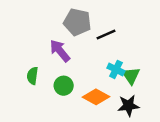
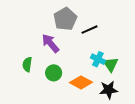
gray pentagon: (77, 22) -> (65, 19), turned 30

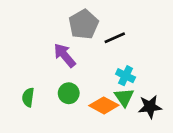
green semicircle: (27, 64) -> (28, 97), moved
green triangle: (111, 64) -> (124, 97), moved
black star: (109, 90) -> (150, 107), moved

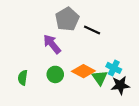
black line: (115, 38) -> (92, 30), turned 49
cyan cross: (126, 76) -> (114, 68), moved
orange diamond: (104, 105) -> (83, 71), moved

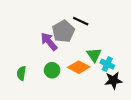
gray pentagon: (67, 19) -> (63, 31), moved
black line: (92, 30) -> (81, 21), moved
green triangle: (100, 78) -> (94, 55), moved

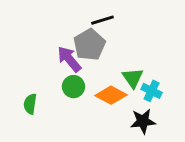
black line: (81, 21) -> (102, 20), moved, turned -42
green circle: (52, 70) -> (73, 87), moved
black star: (113, 80) -> (143, 121), moved

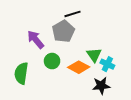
purple arrow: (69, 59) -> (36, 40), moved
green semicircle: (30, 104) -> (21, 73), size x1.5

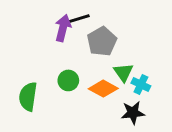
black line: (73, 14) -> (79, 19), moved
gray pentagon: (63, 31) -> (102, 41), moved
purple arrow: (36, 40) -> (63, 28), moved, turned 54

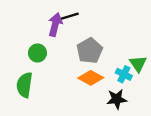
gray pentagon: (102, 41) -> (90, 51), moved
green triangle: (123, 72) -> (138, 64), moved
green circle: (68, 80) -> (37, 53), moved

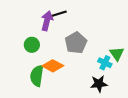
orange diamond: (91, 78) -> (53, 66), moved
green semicircle: (24, 85) -> (37, 76), moved

